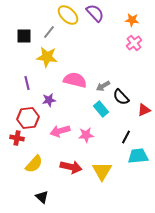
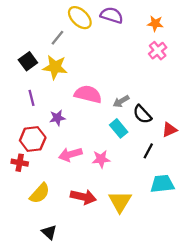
purple semicircle: (95, 13) -> (112, 15), turned -30
black square: (24, 36) -> (28, 61), moved, turned -35
black line: (126, 137) -> (148, 151), moved

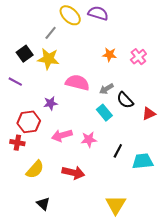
orange star: (155, 24) -> (109, 55), moved
pink cross: (158, 51) -> (138, 57), moved
purple line: (31, 98) -> (15, 82), moved, turned -48
black line: (148, 151) -> (118, 151), moved
yellow triangle: (120, 202) -> (116, 205), moved

